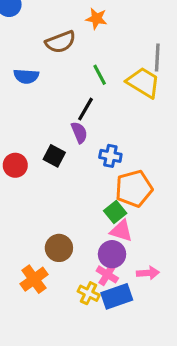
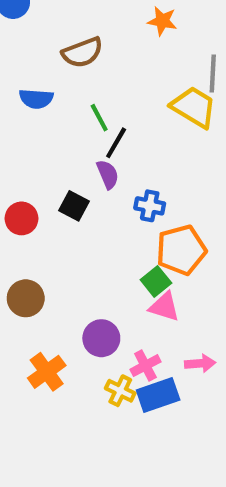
orange star: (96, 19) -> (162, 21), moved
green line: (100, 75) -> (99, 118), moved
brown circle: (59, 248) -> (26, 298), moved
purple circle: (112, 254) -> (101, 338), moved
pink cross: (107, 274) -> (145, 366), turned 30

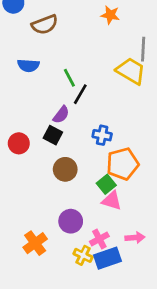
brown semicircle: (82, 52) -> (45, 25), moved
purple semicircle: (108, 174) -> (61, 115), moved, turned 60
brown circle: (26, 298) -> (65, 169), moved

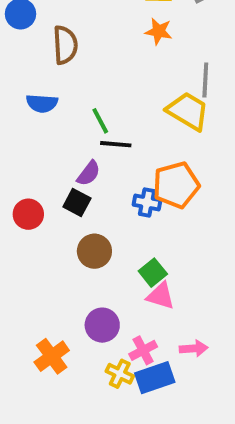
brown semicircle: (45, 25) -> (65, 45), turned -72
black line: (80, 94) -> (116, 144), turned 65
orange pentagon: (123, 164) -> (176, 185), moved

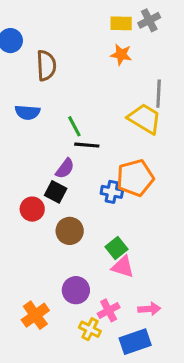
red circle: (28, 214) -> (32, 209), moved
blue rectangle: (155, 378) -> (135, 342), moved

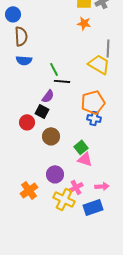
brown semicircle: (46, 66) -> (21, 36), moved
blue cross: (112, 192) -> (94, 118), moved
yellow cross: (90, 329) -> (64, 199), size x1.5

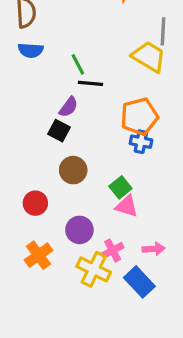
red circle: (27, 122) -> (35, 203), moved
blue rectangle: (93, 207) -> (139, 282), turned 66

